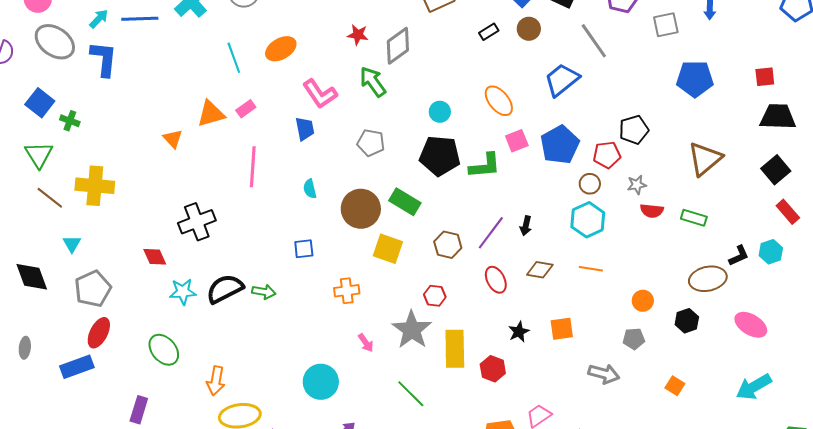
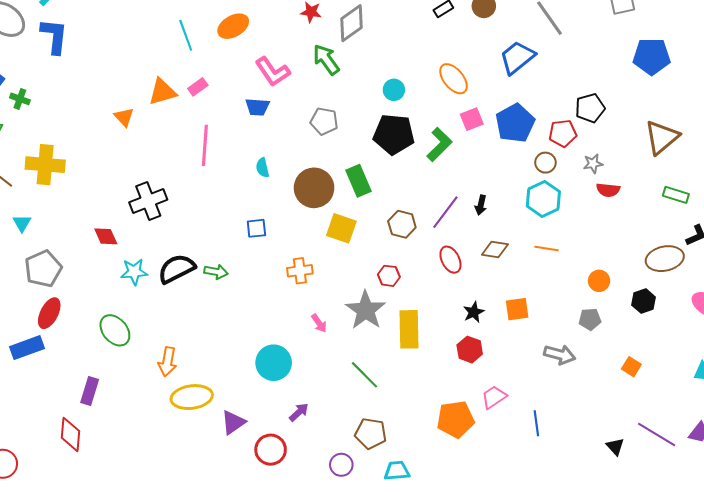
blue trapezoid: (305, 129) -> (257, 107), turned 105
green L-shape: (485, 166) -> (439, 144), turned -40
green rectangle: (405, 202) -> (358, 181), turned 36
green rectangle: (694, 218) -> (676, 195), moved
red hexagon: (493, 369) -> (470, 350), moved

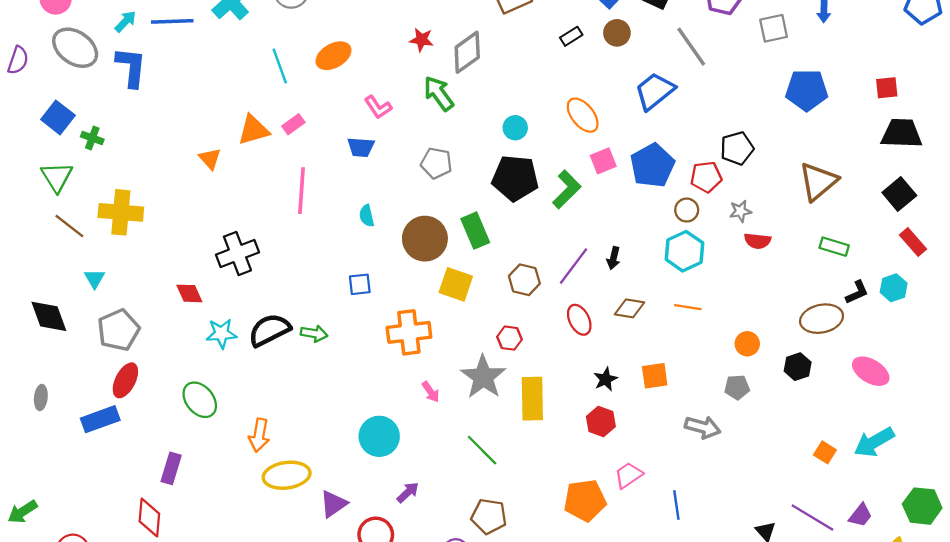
pink L-shape: (273, 72) -> (378, 107), size x0.7
orange cross: (300, 271) -> (409, 332), size x1.5
orange square: (631, 367) -> (825, 452), moved

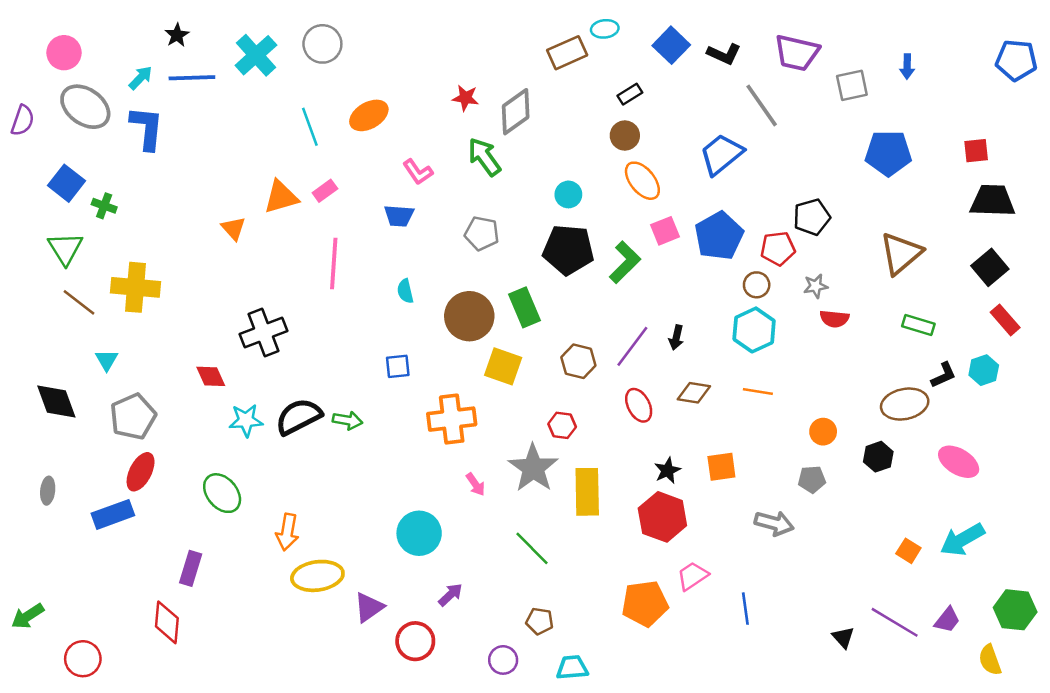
brown circle: (617, 33) -> (625, 136), moved
red hexagon: (601, 422) -> (662, 517), size x1.5
brown pentagon: (489, 516) -> (540, 621), size x0.7

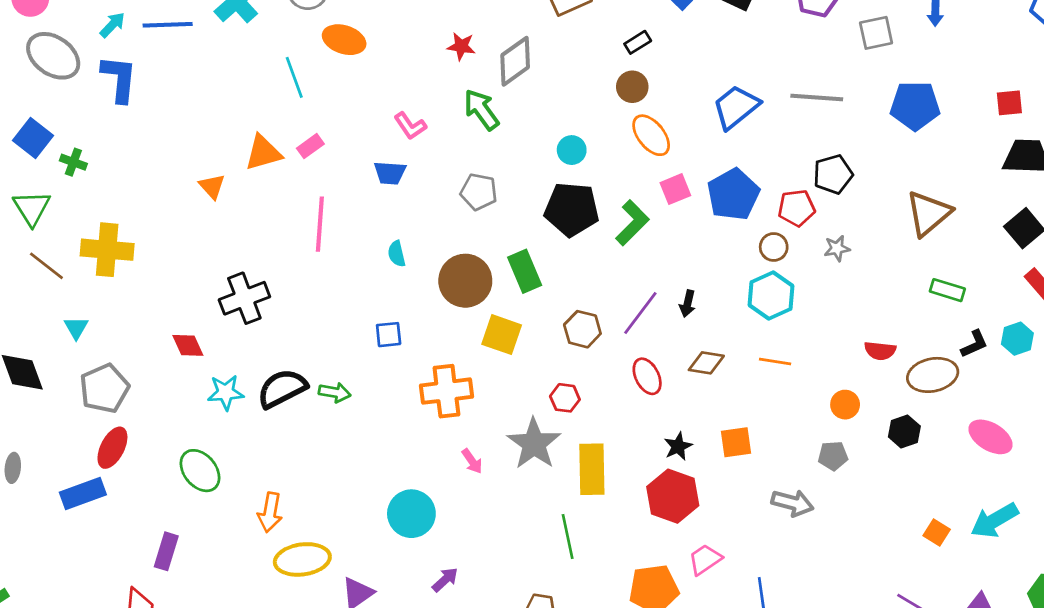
gray line: (762, 105) -> (817, 98), moved, turned -51
orange ellipse: (369, 115) -> (344, 40), moved, turned 48
red semicircle: (834, 319) -> (880, 351), moved
green line: (532, 548) -> (568, 537), moved, turned 33

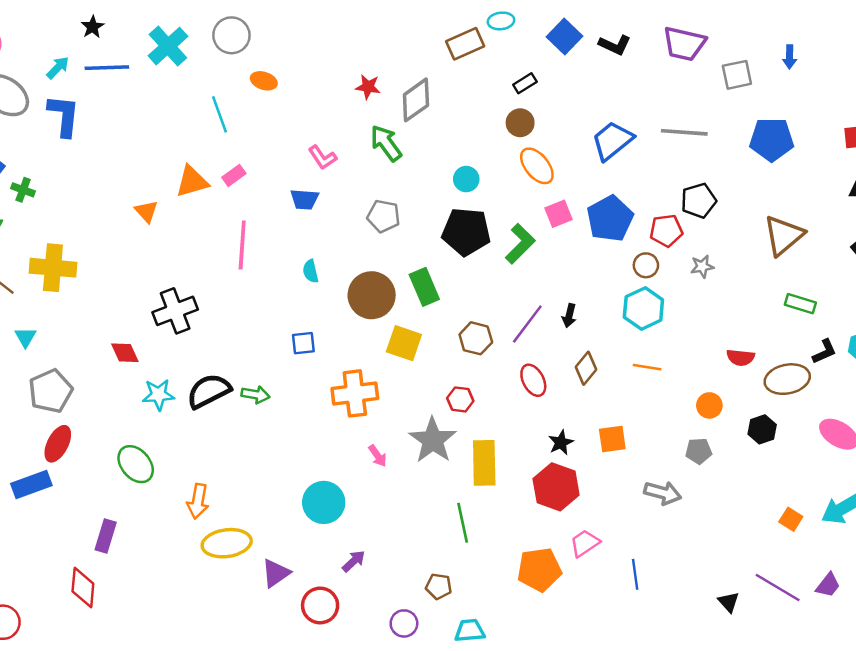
orange ellipse: (344, 40) -> (264, 81), size x0.7
brown diamond: (706, 363) -> (586, 368), turned -60

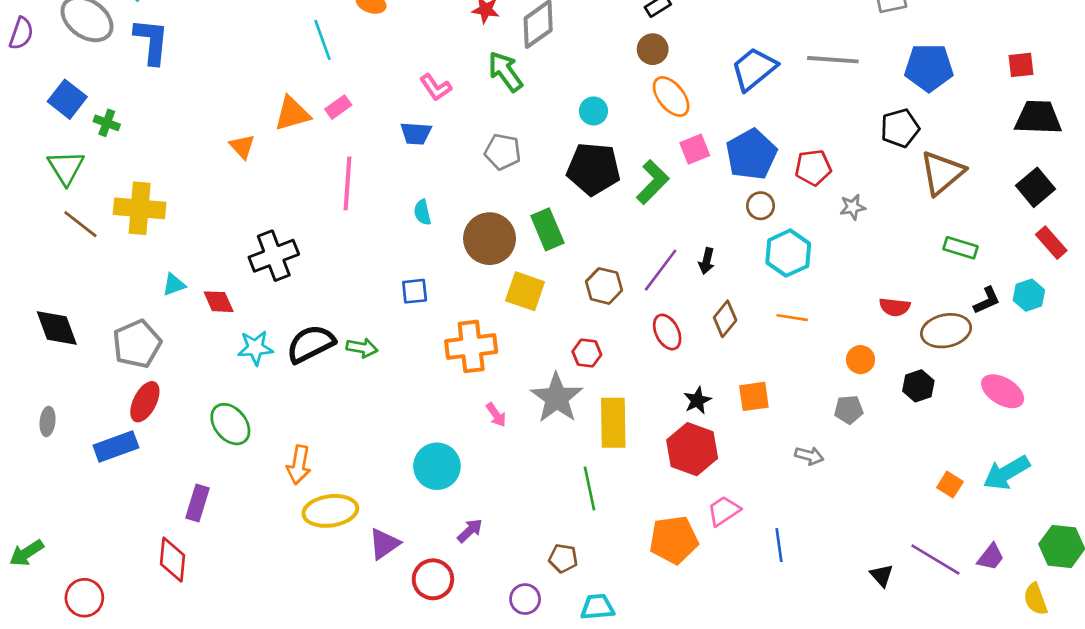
black pentagon: (699, 201) -> (900, 128), moved
brown circle: (646, 265) -> (761, 206), moved
cyan triangle: (25, 337) -> (174, 285), moved, turned 40
gray arrow: (663, 493) -> (809, 456), size x0.7

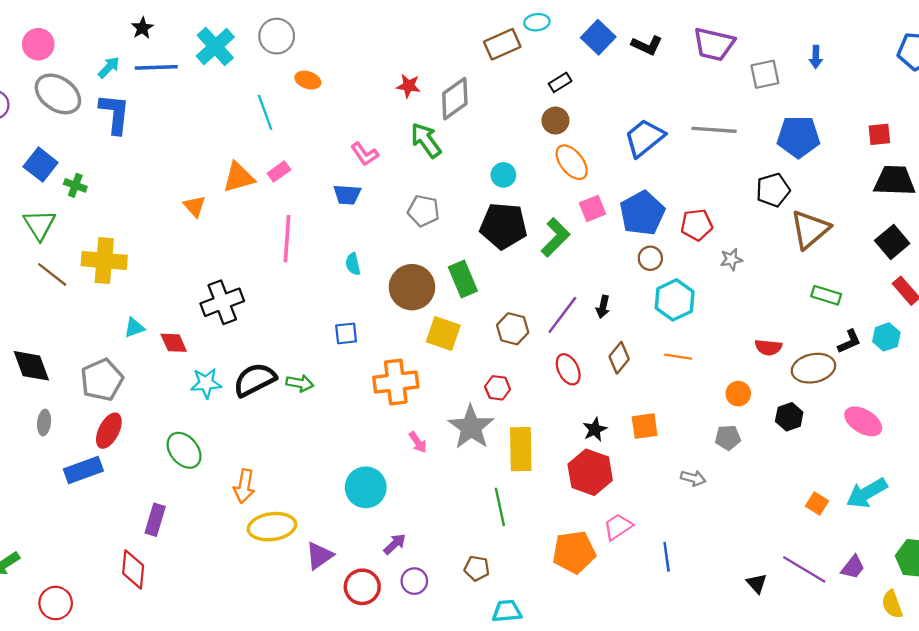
gray ellipse: (48, 421) -> (44, 423), moved
purple circle: (525, 599) -> (414, 581), moved

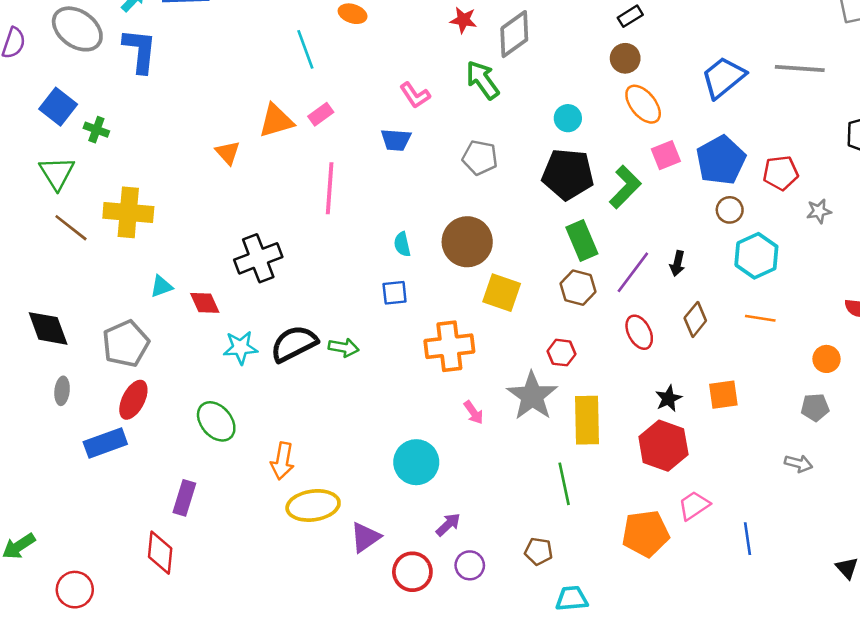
cyan semicircle: (353, 264) -> (402, 244), moved
green rectangle: (463, 279) -> (582, 240), moved
gray arrow: (693, 478) -> (798, 463), moved

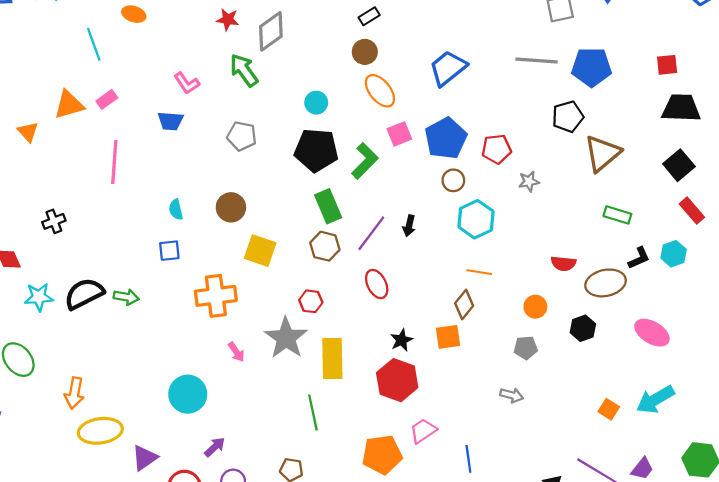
gray line: (800, 68) -> (536, 61), moved
brown circle: (467, 242) -> (231, 207), size x0.7
black cross: (258, 258) -> (54, 221), size x0.6
brown diamond: (695, 319) -> (464, 305), moved

